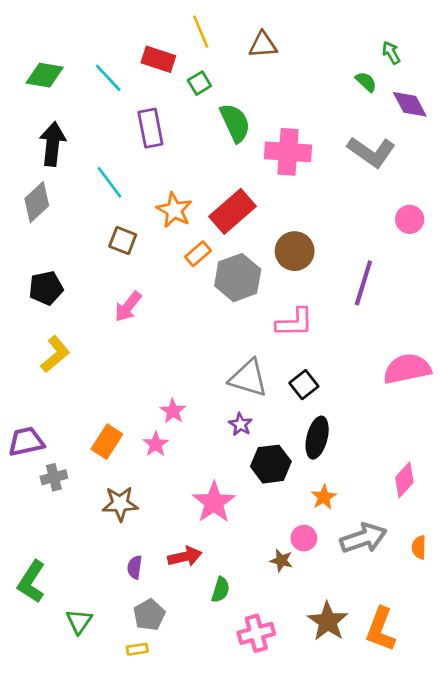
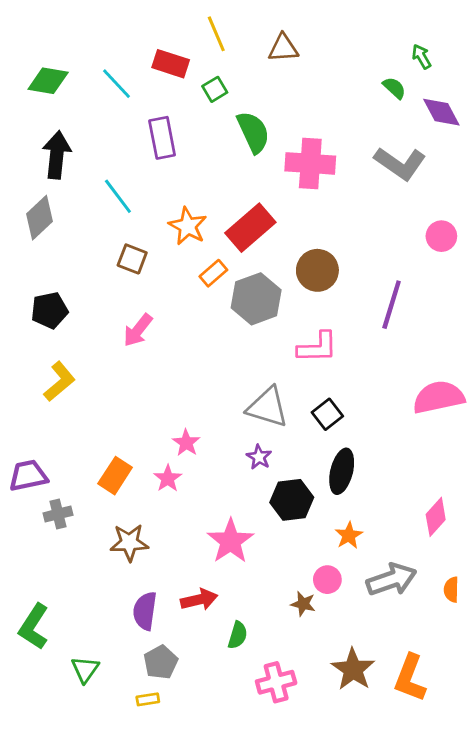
purple semicircle: (135, 567) -> (145, 611), size x1.5

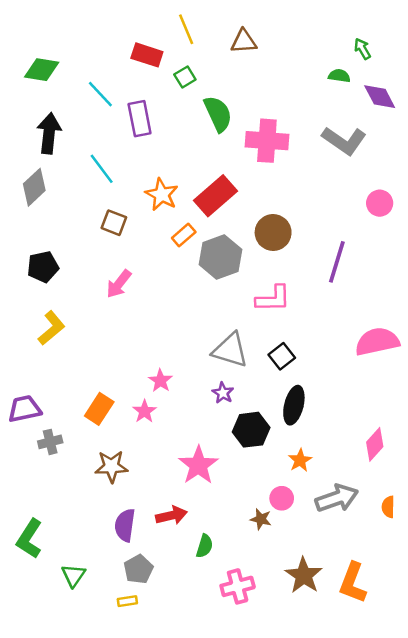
cyan line: (116, 84) -> (100, 94), moved
green semicircle: (394, 88) -> (339, 76), turned -35

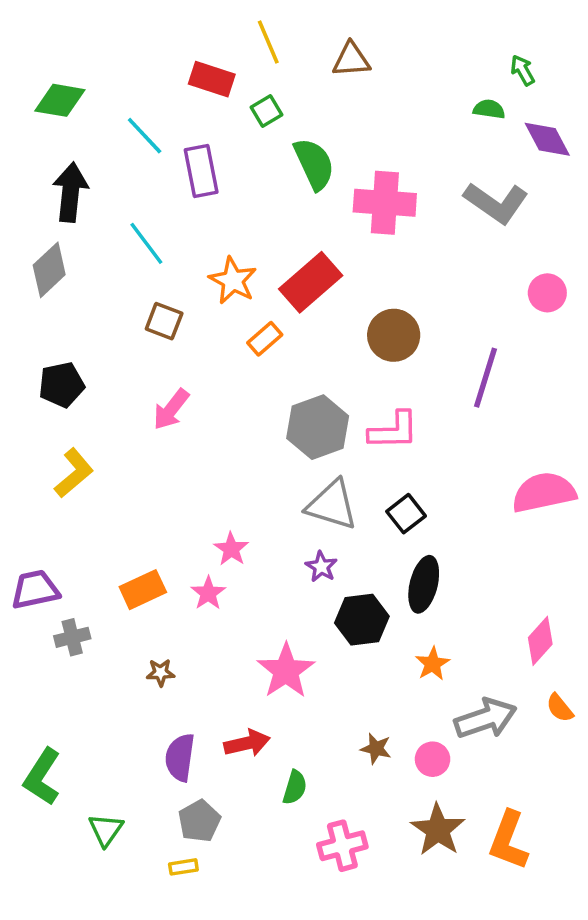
gray hexagon: (220, 257) -> (318, 427), moved
orange rectangle: (99, 409) -> (143, 590), turned 32
brown star: (111, 466) -> (161, 673), size x0.6
pink circle: (282, 498) -> (433, 759), moved
orange semicircle: (388, 507) -> (560, 708), moved, turned -40

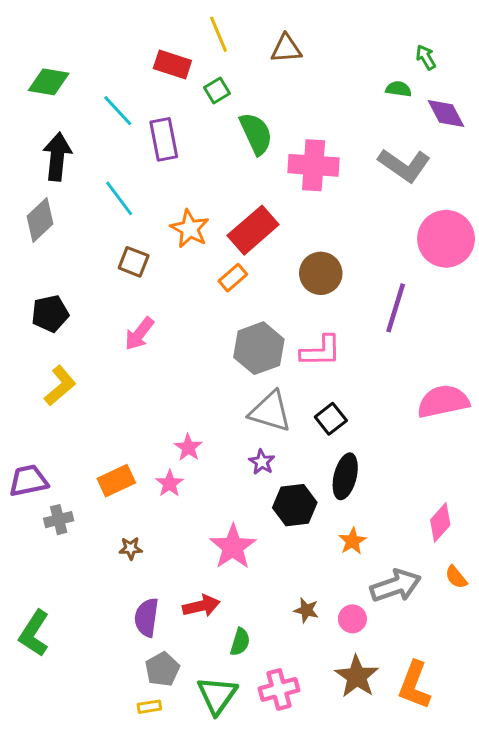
pink circle: (547, 293) -> (446, 239), size x1.8
orange rectangle: (265, 339) -> (233, 278), moved
green triangle: (106, 830) -> (217, 695), moved, size x1.4

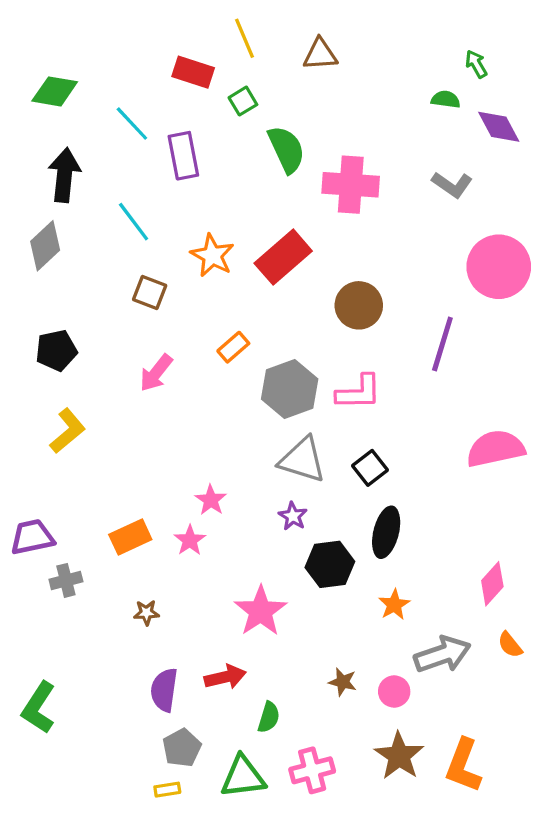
gray L-shape: (404, 165) -> (452, 185), size x0.7
orange rectangle: (233, 278) -> (233, 347), moved
green triangle: (217, 695) -> (243, 777), turned 48

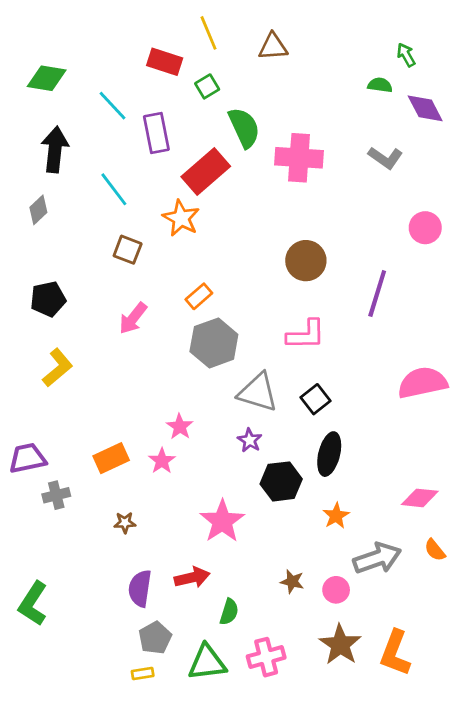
gray diamond: (45, 246) -> (38, 210), size x0.7
red rectangle: (283, 257) -> (206, 171), moved
pink circle: (499, 267) -> (425, 228), size x0.6
gray hexagon: (290, 389) -> (214, 343), moved
pink diamond: (492, 584) -> (420, 498), turned 54

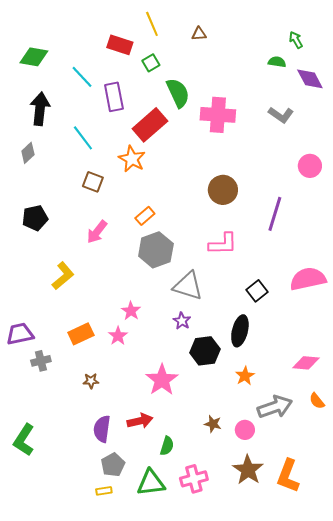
brown triangle: (273, 47) -> (199, 34), size x0.7
yellow L-shape: (58, 368) -> (63, 276), moved
black square: (315, 399) -> (257, 291), moved

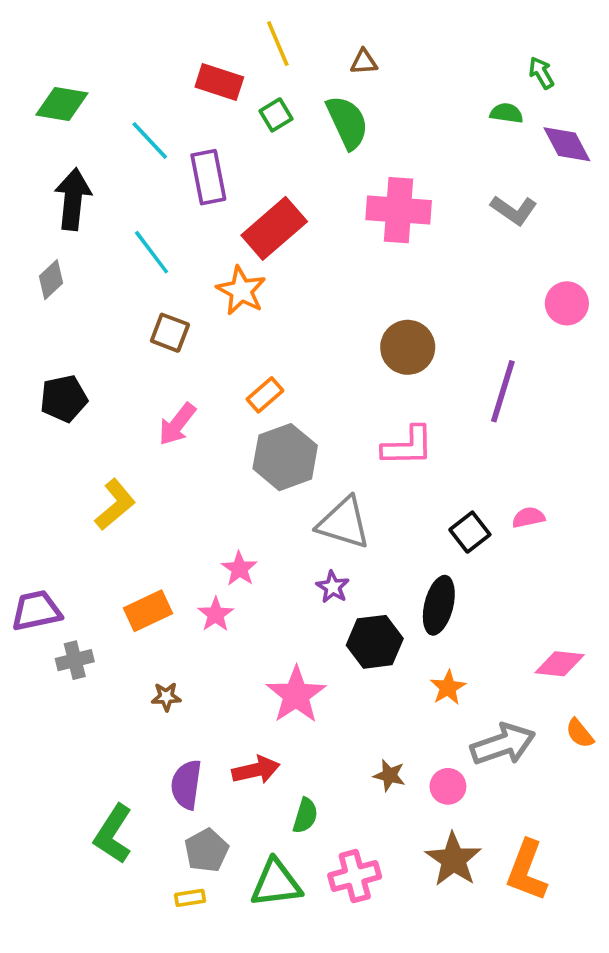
green semicircle: (178, 93) -> (347, 122), moved
pink semicircle: (308, 279) -> (528, 517), moved, size x0.5
green L-shape: (24, 440) -> (113, 834), moved

